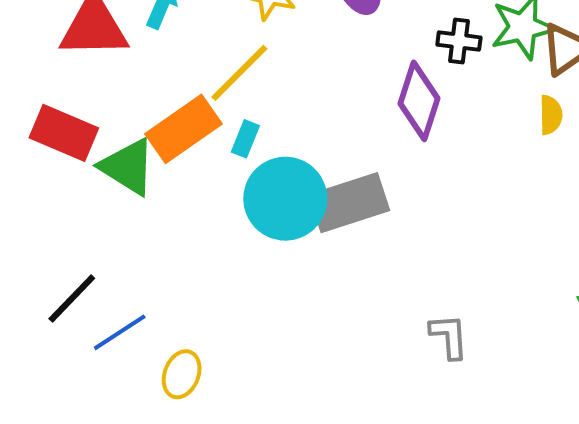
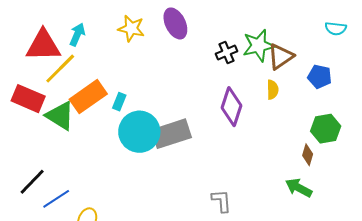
black cross: (459, 41) -> (226, 53), turned -30
yellow line: (239, 73) -> (60, 69), moved
purple diamond: (419, 101) -> (232, 107), moved

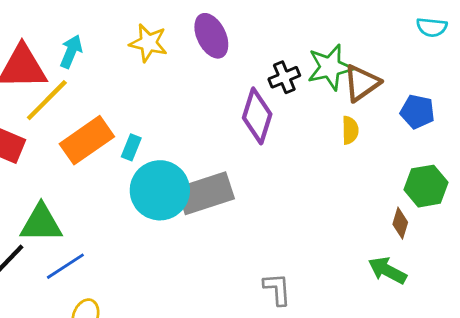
cyan semicircle: (336, 28) -> (432, 27), moved
purple diamond: (232, 107) -> (257, 116), moved
green triangle: (60, 116) -> (41, 223), moved, turned -32
blue line: (56, 199) -> (65, 266), moved

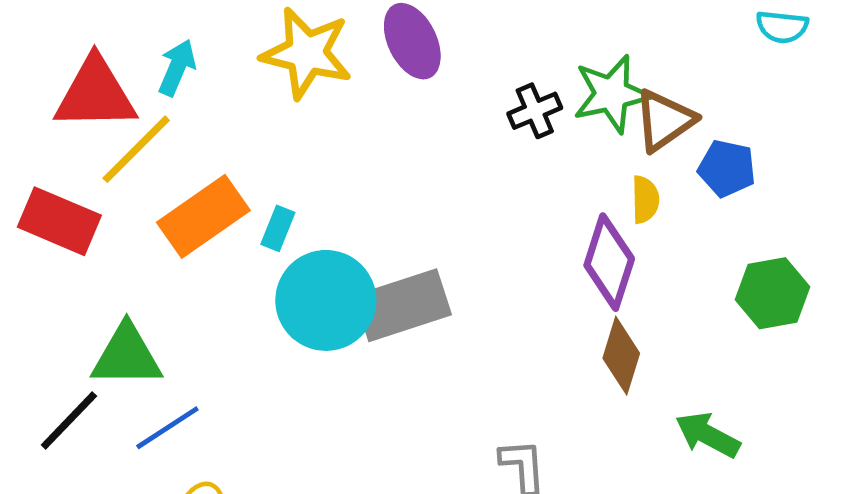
yellow star: (148, 43) -> (307, 53), size x1.4
blue pentagon: (417, 112) -> (727, 168), moved
purple diamond: (257, 116) -> (609, 262), moved
brown diamond: (400, 223) -> (621, 356), moved, size x1.4

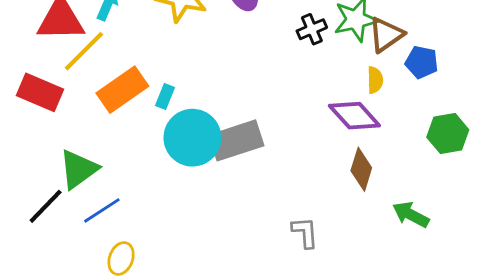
purple diamond: (609, 262) -> (354, 116), turned -60
green triangle: (127, 356) -> (78, 169), turned -36

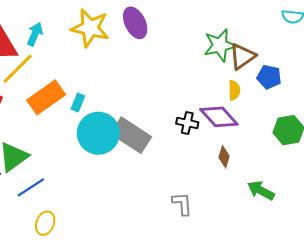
black cross: (312, 29) -> (187, 123), moved, turned 35
gray rectangle: (236, 140) -> (131, 135), turned 51
brown diamond: (361, 169) -> (224, 157), size x0.7

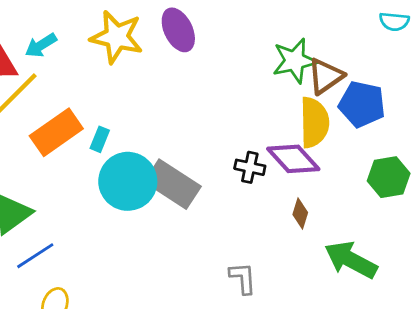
cyan arrow: (35, 34) -> (41, 45), turned -145
blue pentagon: (269, 77) -> (362, 104), size x1.4
yellow semicircle: (234, 90) -> (314, 122), size x1.8
green arrow: (261, 190) -> (351, 260), size x1.4

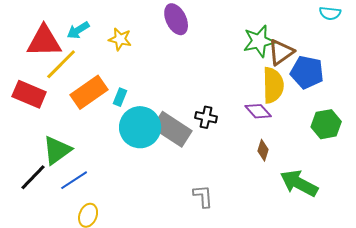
yellow star: (117, 37) -> (120, 39), moved, size x0.6
purple diamond: (293, 159) -> (258, 111), size x0.7
black cross: (250, 167) -> (206, 117), moved
gray L-shape: (243, 278) -> (203, 196), moved

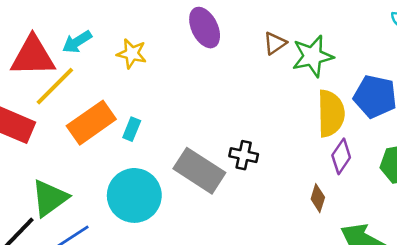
brown triangle: (281, 52) -> (275, 43), moved, size x0.7
purple diamond: (258, 111) -> (341, 156), moved, turned 76
cyan circle: (140, 127) -> (134, 195), moved

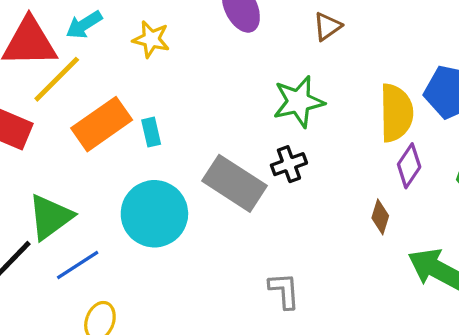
green star: (313, 56) -> (299, 102), moved
cyan rectangle: (132, 129) -> (151, 132), turned -35
black cross: (244, 155) -> (289, 164), turned -32

